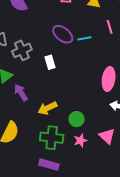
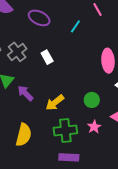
purple ellipse: (63, 34) -> (39, 18), moved
cyan line: (84, 38) -> (75, 26), turned -32
green circle: (77, 119) -> (92, 100), moved

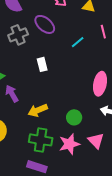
gray cross: (17, 52) -> (18, 35), moved
pink star: (94, 127) -> (69, 144), size x1.5

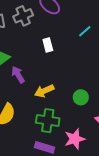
cyan line: (78, 42) -> (85, 31), moved
pink star: (69, 144) -> (75, 139), moved

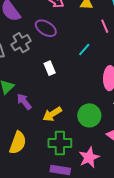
green circle: (81, 97) -> (89, 115), size x1.5

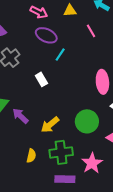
purple ellipse: (46, 28) -> (46, 35), moved
cyan line: (84, 50) -> (60, 55), moved
yellow semicircle: (18, 143) -> (31, 156), moved, size x0.6

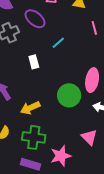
purple ellipse: (46, 35) -> (35, 19), moved
green circle: (87, 121) -> (69, 95), moved

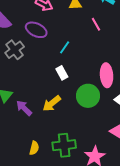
white rectangle: (34, 62) -> (62, 73), moved
yellow arrow: (30, 108) -> (52, 103), moved

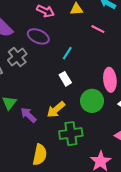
pink line: (96, 24) -> (98, 29), turned -32
green cross: (64, 145) -> (71, 134), moved
yellow semicircle: (34, 148) -> (40, 155), size x1.5

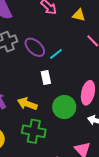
purple ellipse: (38, 36) -> (35, 47), moved
yellow arrow: (56, 110) -> (27, 104), turned 42

